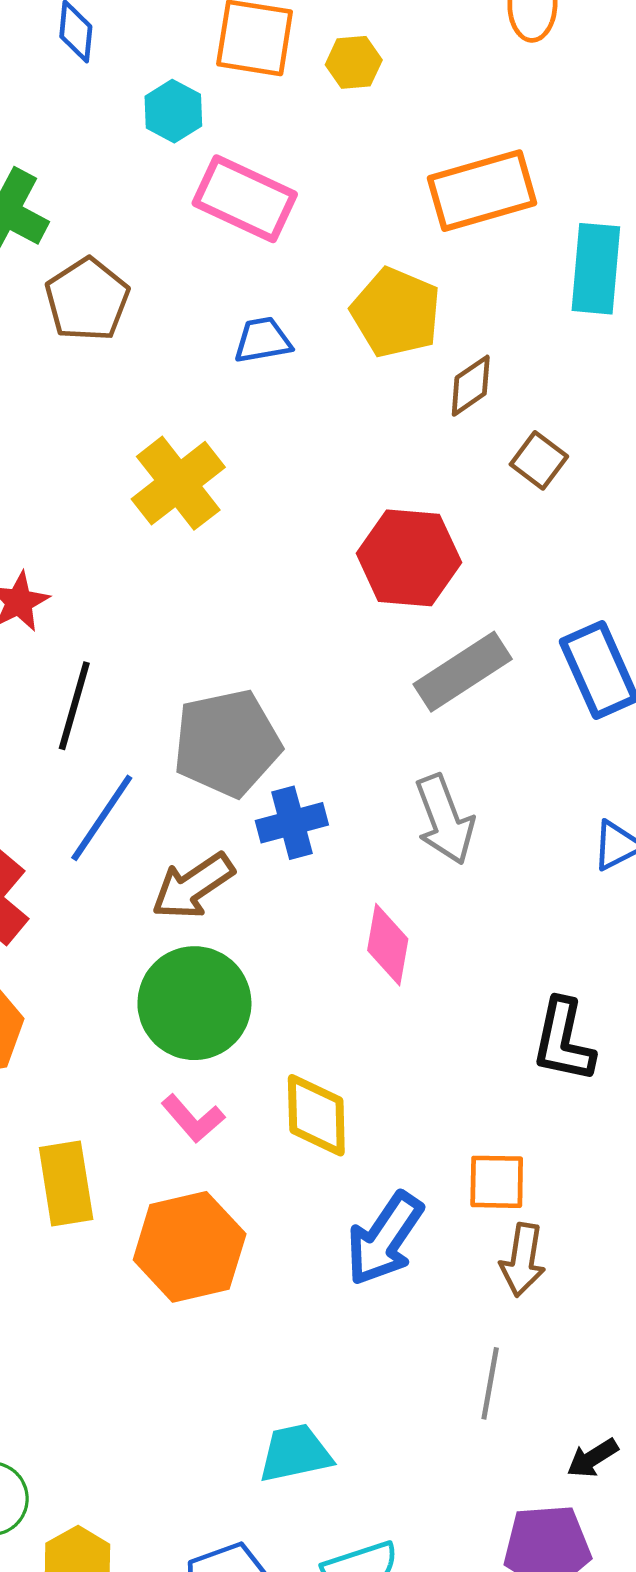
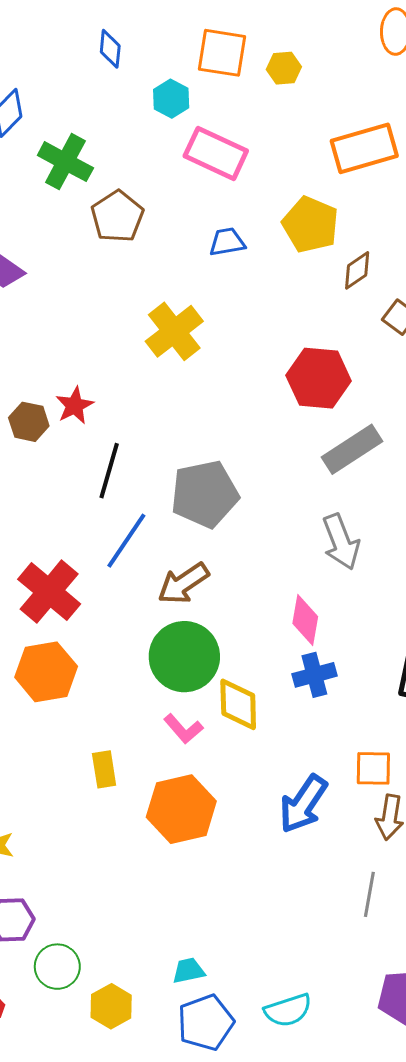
blue cross: (292, 823) -> (314, 675), moved
yellow diamond: (316, 1115) -> (238, 704), moved
yellow rectangle: (66, 1183) -> (104, 769), size x0.7
cyan trapezoid: (295, 1453) -> (188, 971), moved, size x0.7

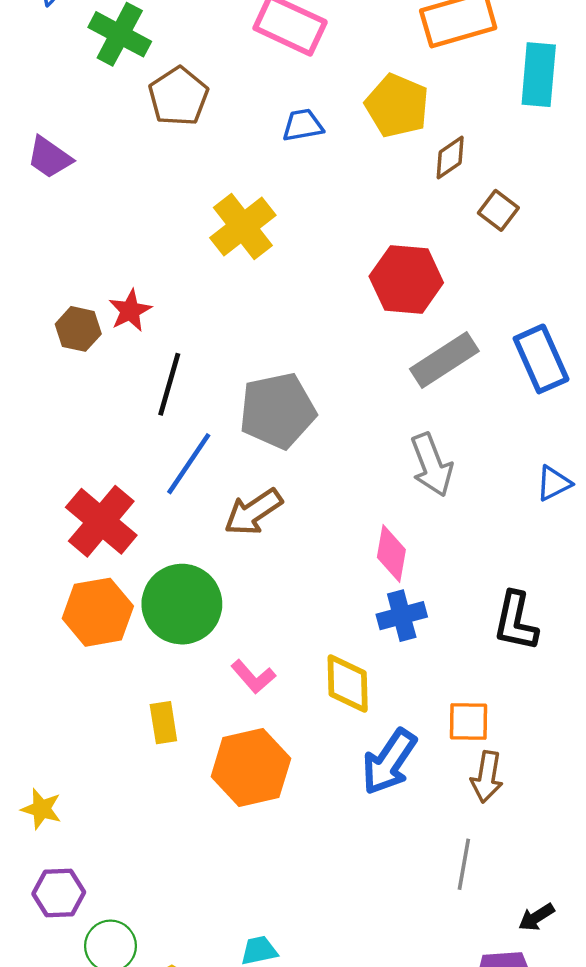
green circle: (184, 657) -> (182, 604), moved
yellow diamond: (238, 704) -> (348, 684), moved

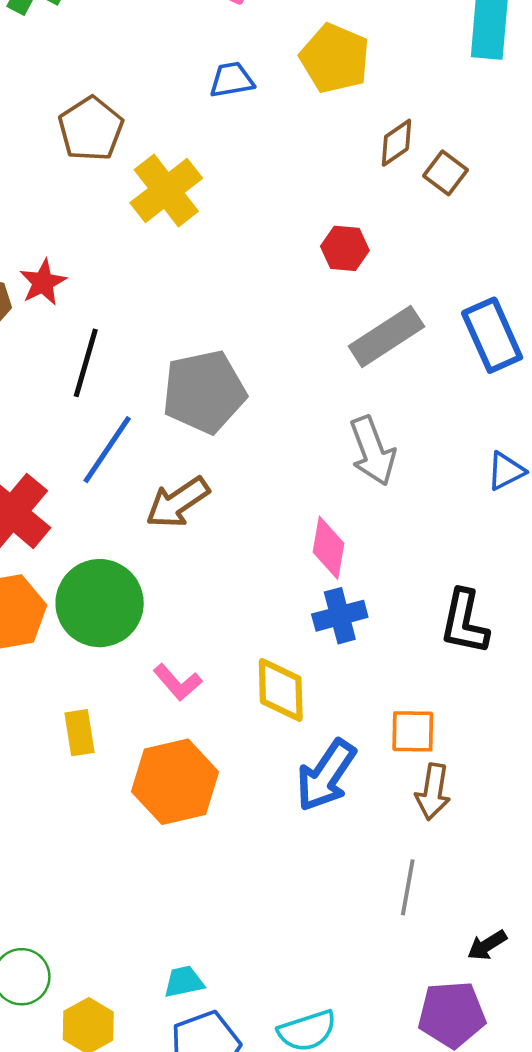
brown pentagon: (178, 96) -> (91, 129), moved
brown diamond: (450, 157) -> (396, 143), moved
red hexagon: (406, 279) -> (345, 248), size x0.6

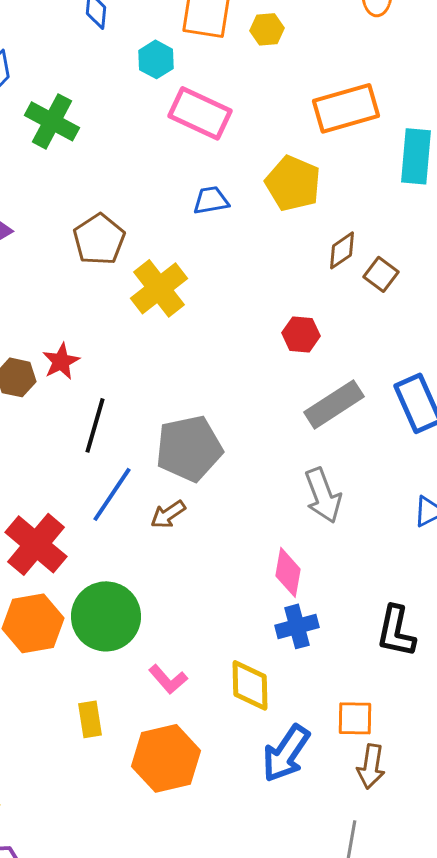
brown arrow: (178, 502) -> (168, 514), moved, size x0.7

